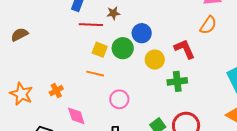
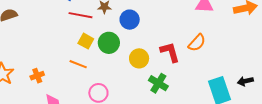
orange semicircle: (208, 25) -> (197, 43), moved
blue circle: (142, 33) -> (130, 20), moved
green cross: (177, 81) -> (158, 83), turned 30

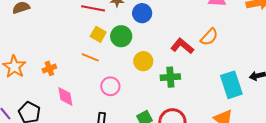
red L-shape: (170, 52) -> (182, 46), turned -35
yellow circle: (139, 58) -> (143, 61), moved
green cross: (158, 83) -> (170, 77), turned -36

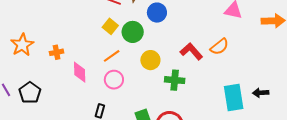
orange line: (90, 57) -> (112, 56), moved, turned -66
pink diamond: (65, 96) -> (80, 72), moved

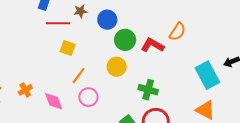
green circle: (133, 32) -> (125, 40), moved
green cross: (175, 80) -> (148, 90), moved, turned 30

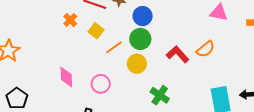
green circle: (125, 40) -> (140, 39), moved
orange line: (79, 75) -> (114, 47), moved
orange cross: (25, 90) -> (70, 20), moved, turned -32

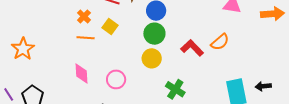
orange line: (114, 47) -> (86, 38), moved, turned 42

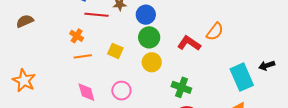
yellow square: (110, 26) -> (115, 51), moved

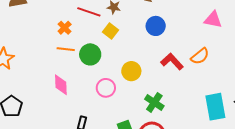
blue circle: (146, 15) -> (156, 26), moved
green circle: (149, 37) -> (90, 54), moved
yellow square: (115, 51) -> (111, 31), moved
pink circle: (121, 91) -> (106, 88), moved

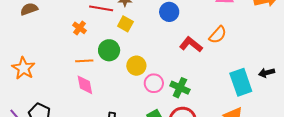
orange line: (66, 49) -> (84, 61), moved
yellow circle: (131, 71) -> (136, 66), moved
pink circle: (106, 88) -> (154, 83), moved

